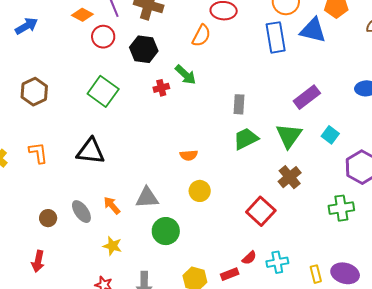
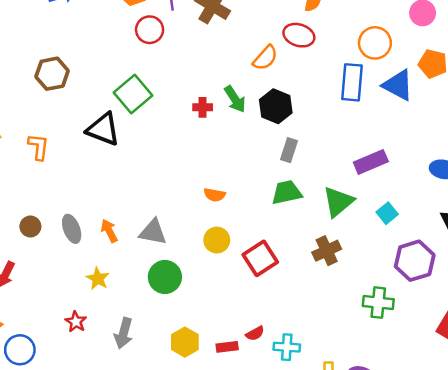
black hexagon: (144, 49) -> (276, 106), moved
black triangle: (91, 151) -> (103, 129), moved
red square: (261, 211) -> (260, 258), moved

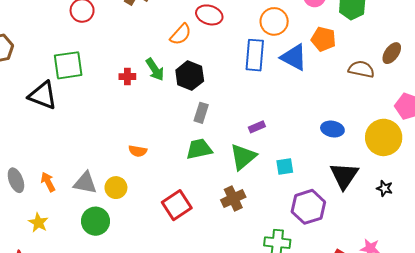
green square: (133, 94) -> (68, 65), turned 32
purple rectangle: (371, 162) -> (257, 127), moved, size x0.6
cyan square: (387, 213) -> (285, 166), turned 30
yellow circle: (217, 240) -> (116, 188), moved

